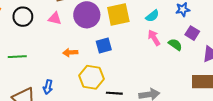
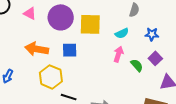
pink arrow: (154, 38) -> (118, 54), turned 35
orange arrow: (70, 52) -> (37, 49), size x1.6

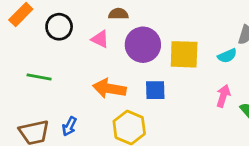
cyan semicircle: (122, 33) -> (227, 56), moved

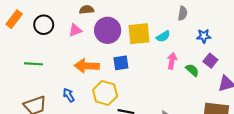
pink triangle: (100, 39) -> (75, 30), turned -40
cyan semicircle: (227, 56) -> (163, 36), moved
blue arrow: (69, 126) -> (69, 95), moved, turned 128

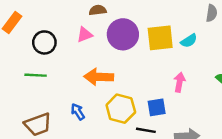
black circle: (44, 25) -> (44, 42), moved
pink arrow: (172, 61) -> (179, 82), moved
blue square: (121, 63) -> (157, 107), moved

